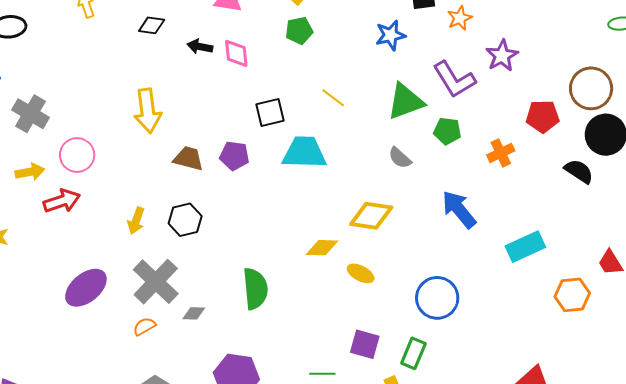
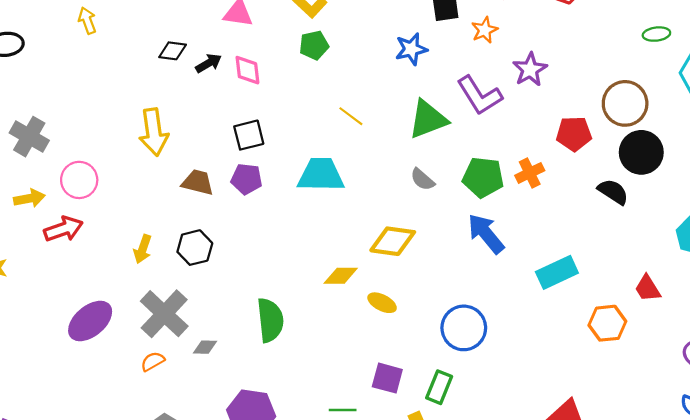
black diamond: (152, 25) -> (173, 51), moved
black arrow: (200, 47) -> (209, 63), turned 140
black square: (270, 113) -> (249, 135), moved
green pentagon: (447, 131) -> (483, 177), moved, size x1.4

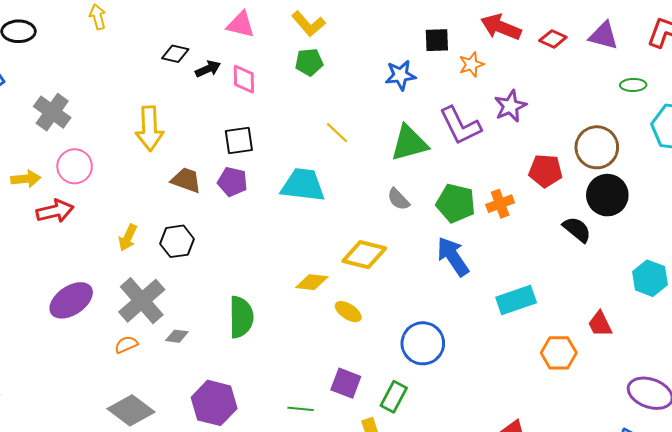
gray cross: (29, 137) -> (52, 112), moved

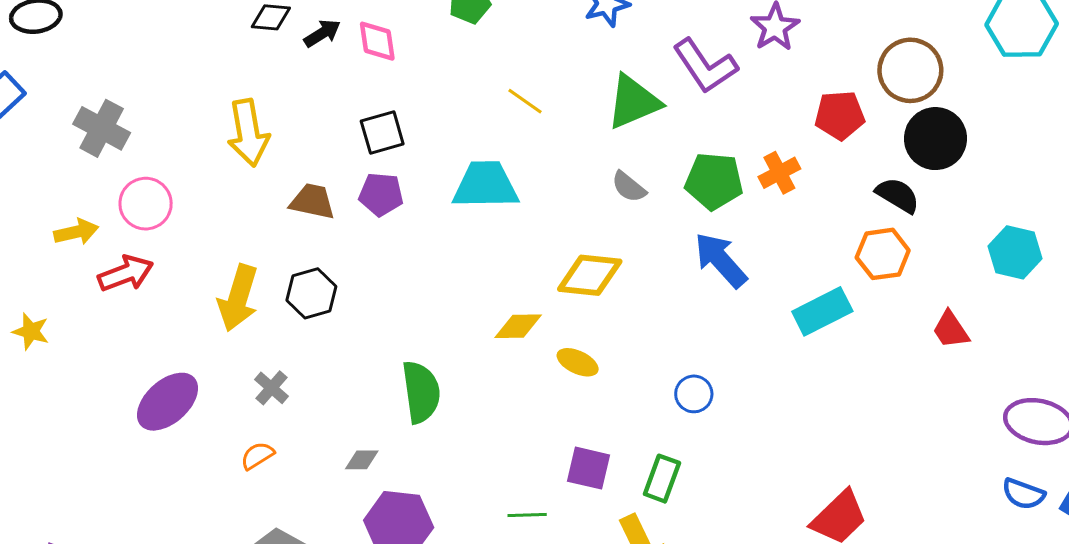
yellow arrow: (128, 238) -> (238, 298), size x1.6
gray cross: (142, 301) -> (272, 388), size x0.5
gray diamond: (177, 336) -> (362, 460), moved
blue circle: (423, 343) -> (694, 394), size x0.6
orange hexagon: (559, 353) -> (883, 254), moved

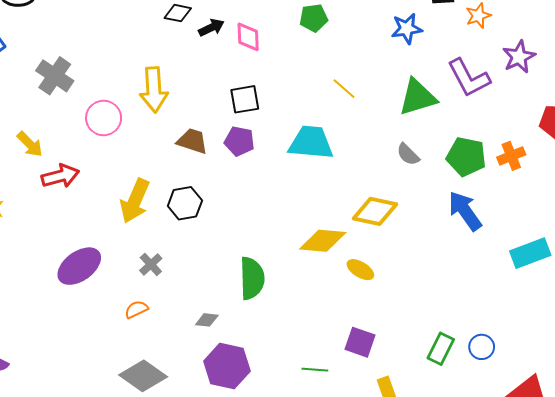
pink circle: (146, 204) -> (104, 118), moved
yellow arrow: (76, 232) -> (30, 144), turned 52
yellow diamond: (518, 326) -> (323, 241), size x1.4
blue circle: (694, 394) -> (482, 347), moved
green rectangle: (662, 479) -> (441, 349), moved

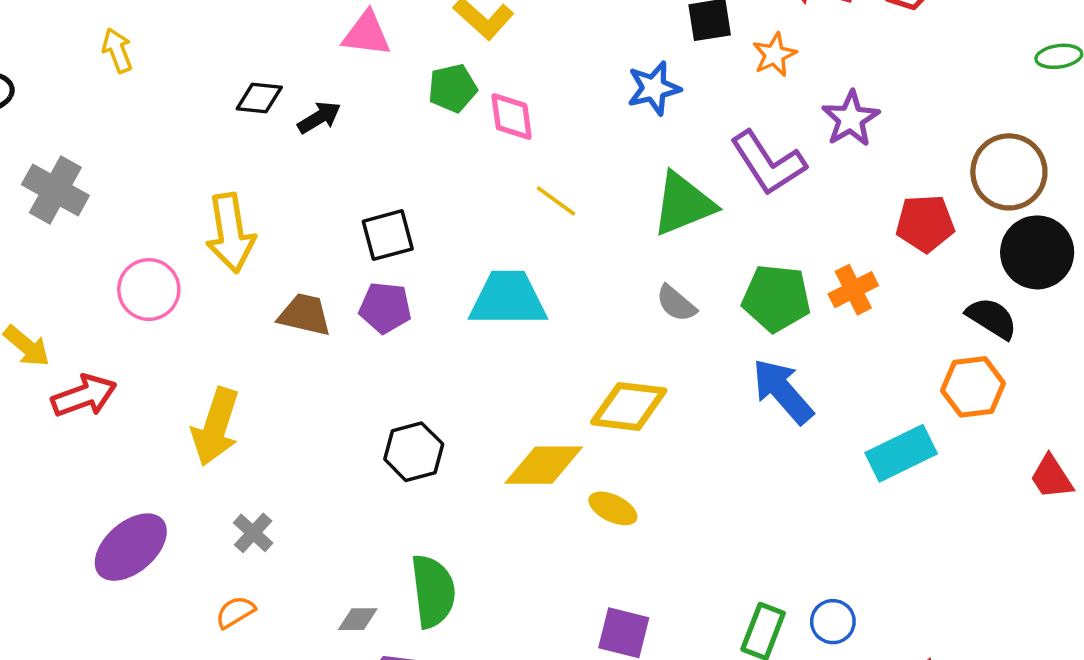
green pentagon: (314, 18) -> (453, 88), moved
pink diamond: (248, 37) -> (512, 117), moved
gray cross: (55, 76) -> (55, 190), moved
black hexagon: (185, 203) -> (414, 452), moved
green semicircle: (252, 278) -> (433, 591), moved

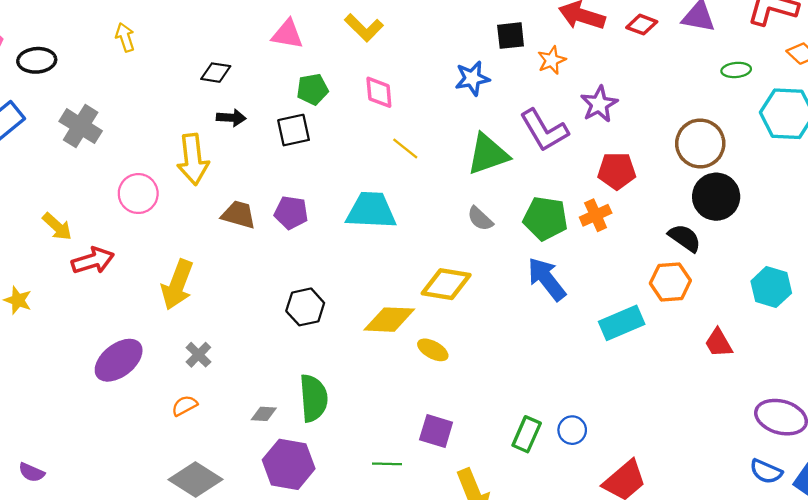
green pentagon: (453, 88) -> (313, 89), moved
black arrow: (319, 118) -> (231, 118), moved, turned 32
red pentagon: (925, 223) -> (617, 171), moved
black square: (388, 235) -> (294, 130), moved

